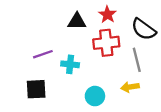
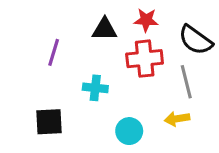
red star: (107, 15) -> (146, 20), turned -30
purple line: (43, 54) -> (54, 52), moved, turned -54

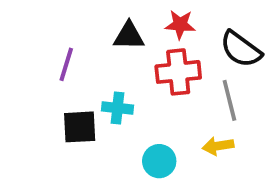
black square: (49, 122) -> (80, 127), moved

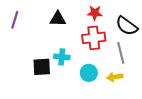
black triangle: (129, 36) -> (58, 19), moved
purple line: (66, 64) -> (15, 20), moved
cyan circle: (159, 161) -> (89, 73), moved

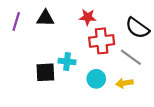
red star: (95, 13) -> (88, 17), moved
black triangle: (58, 19) -> (45, 18), moved
gray line: (121, 53) -> (131, 57), turned -40

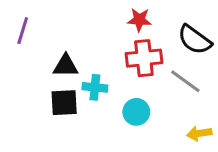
red star: (88, 17) -> (139, 20), moved
black triangle: (45, 18) -> (66, 66), moved
yellow arrow: (124, 83) -> (199, 133), moved

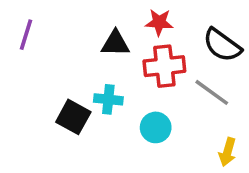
black triangle: (66, 66) -> (115, 43), moved
black square: (64, 103) -> (73, 117), turned 32
yellow arrow: (199, 133) -> (227, 152), turned -65

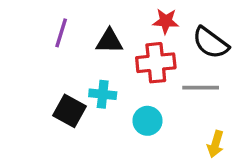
red star: (159, 22) -> (166, 21), moved
purple line: (26, 35) -> (61, 33), moved
gray line: (212, 92) -> (201, 88), turned -36

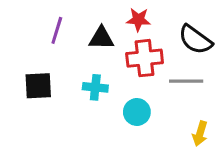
red star: (166, 21) -> (138, 20), moved
black square: (69, 111) -> (38, 86), moved, turned -32

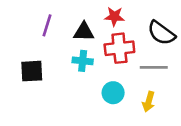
cyan cross: (95, 87) -> (83, 61), moved
yellow arrow: (200, 134) -> (149, 102), moved

